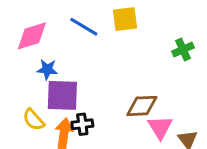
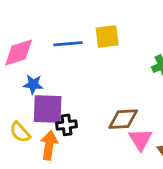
blue line: (84, 27) -> (68, 44), turned -36
black cross: (82, 124) -> (66, 125), moved

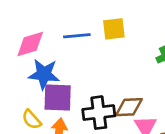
blue star: (33, 84) -> (44, 74), size x1.6
black cross: (66, 125) -> (99, 113), moved, size x1.6

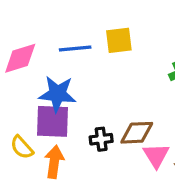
blue star: (44, 74) -> (57, 94), moved
black cross: (99, 113) -> (101, 139), size x0.6

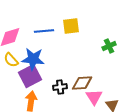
purple square: (53, 121) -> (30, 76), turned -30
yellow semicircle: (22, 147) -> (11, 60), moved

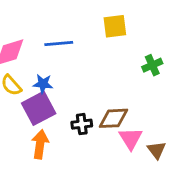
yellow square: (71, 26) -> (115, 26), moved
blue star: (33, 59) -> (43, 84), size x0.6

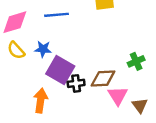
green cross: (152, 65) -> (136, 61), moved
purple square: (39, 108) -> (60, 70), moved, turned -32

